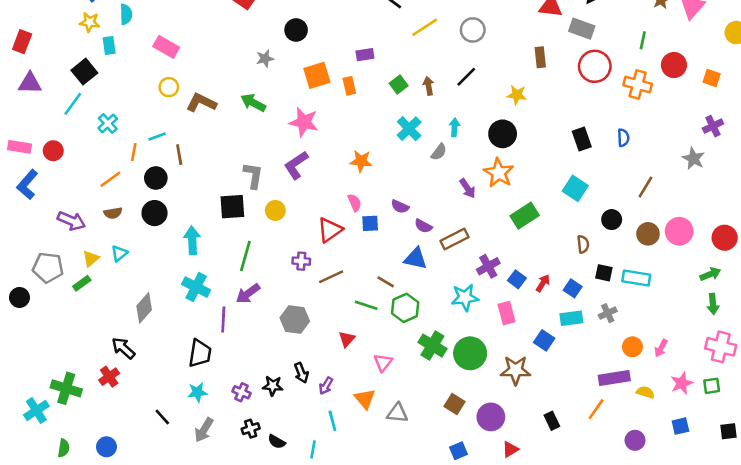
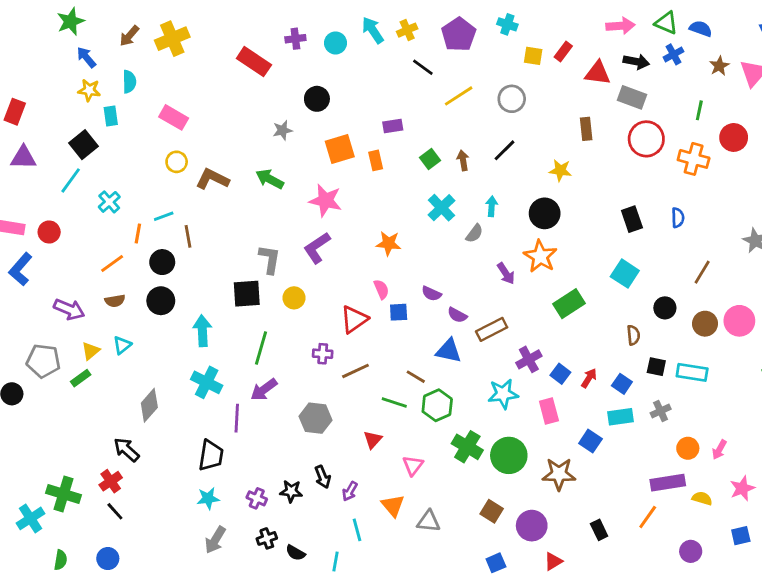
black line: (162, 417) -> (115, 511), moved

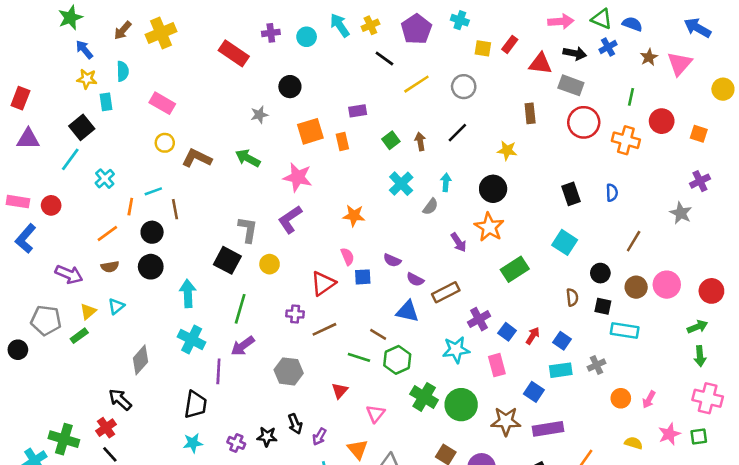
black square: (247, 294) -> (227, 260), turned 32
black square: (656, 367) -> (603, 306), moved
purple rectangle: (668, 483) -> (548, 429), moved

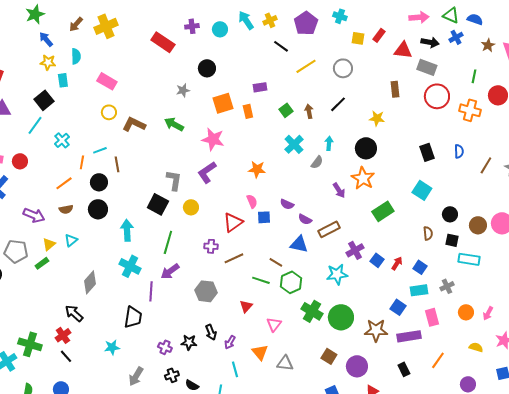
brown line: (634, 241) -> (486, 165), moved
pink rectangle: (497, 365) -> (432, 317), moved
cyan star: (193, 443) -> (112, 347), moved

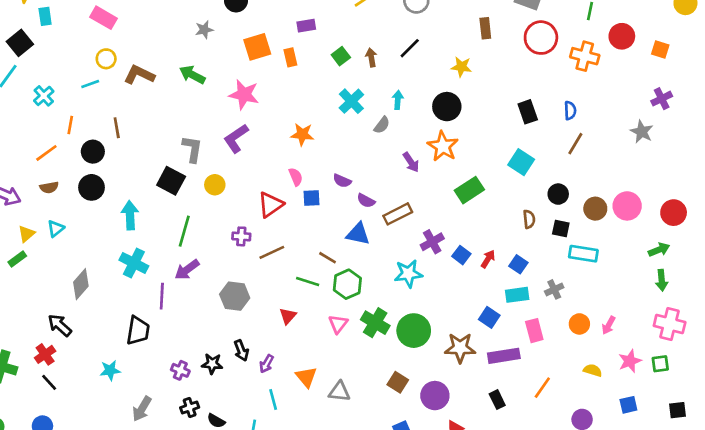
cyan line: (100, 150) -> (90, 84), moved
brown line: (486, 165) -> (575, 144), moved
pink triangle: (274, 324) -> (338, 324), moved

